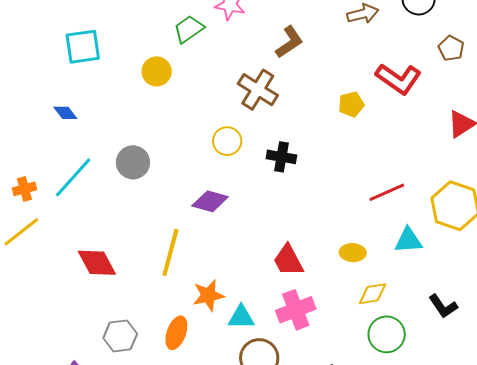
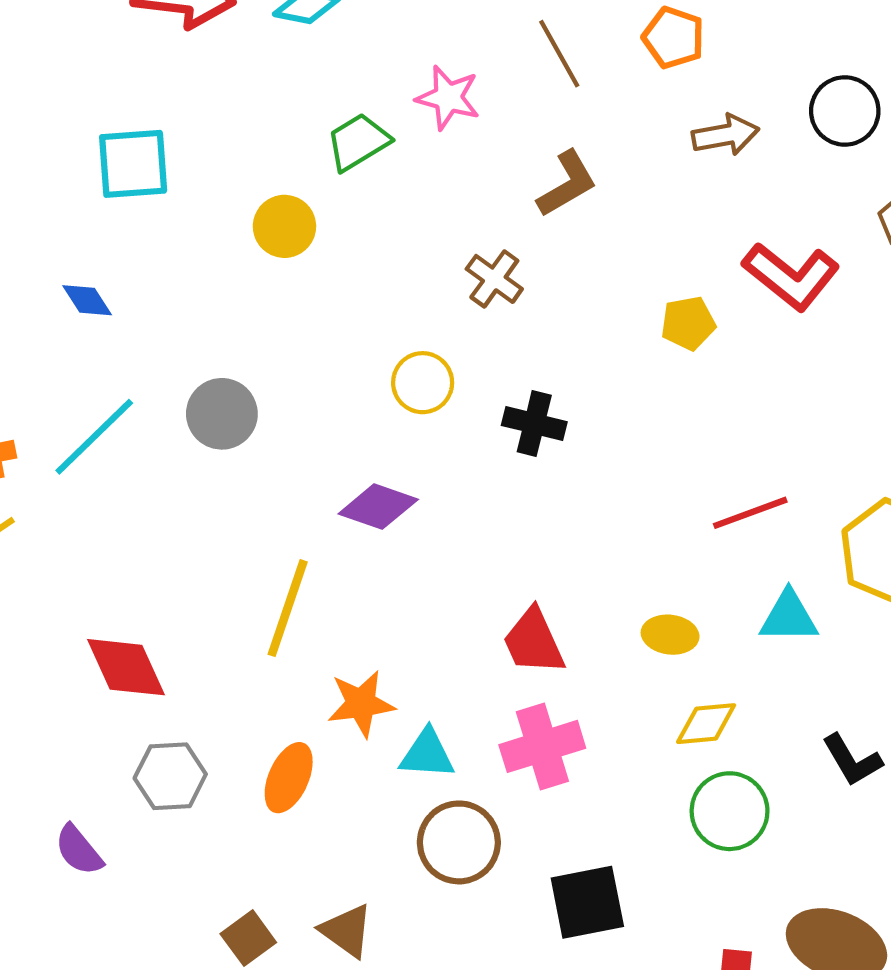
brown cross: (258, 90) -> (494, 279), size x0.7
red diamond: (97, 263) -> (126, 667), moved

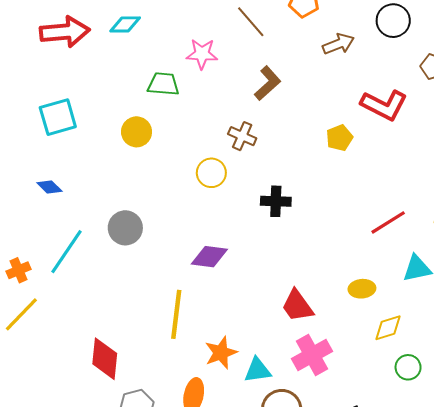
green trapezoid: (358, 142) -> (163, 84), turned 48
yellow circle: (423, 383) -> (211, 173), moved
red diamond: (126, 667) -> (105, 359), turned 42
green circle: (730, 811) -> (408, 367), size x0.7

